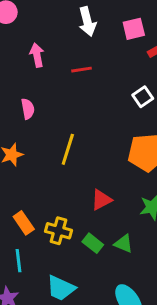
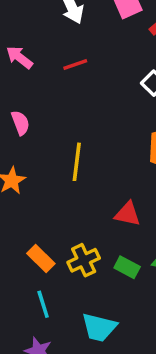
pink arrow: (37, 55) -> (19, 57), turned -30
red triangle: (101, 200) -> (128, 214), turned 50
yellow cross: (58, 231) -> (84, 260), turned -30

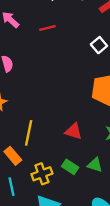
yellow line: (77, 162) -> (29, 133), moved
yellow cross: (84, 260) -> (42, 174), moved

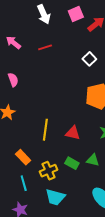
yellow line: (29, 133) -> (45, 130), moved

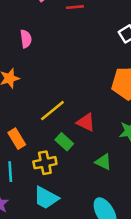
yellow line: (45, 130) -> (52, 111), turned 30
green rectangle: (72, 163) -> (64, 142), moved

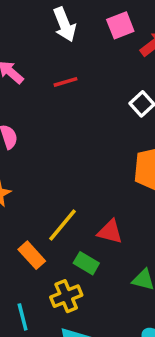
orange rectangle: (17, 139) -> (32, 255), moved

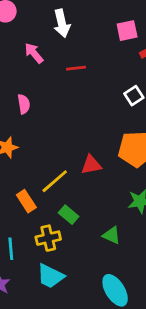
white arrow: (65, 24) -> (62, 23), moved
red triangle: (110, 232) -> (91, 165), moved, turned -35

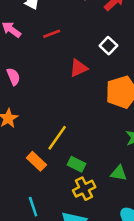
red triangle: (91, 165) -> (79, 68), moved
yellow cross: (48, 238) -> (84, 189), moved

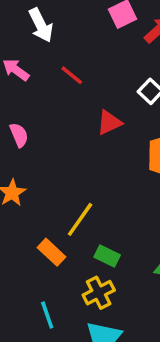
red line: (52, 34) -> (72, 75), turned 60
yellow cross: (84, 189) -> (99, 293), moved

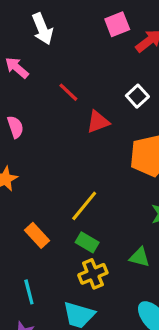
red line: (72, 75) -> (68, 92), moved
yellow line: (80, 219) -> (84, 206), moved
yellow cross: (99, 293) -> (93, 274), moved

